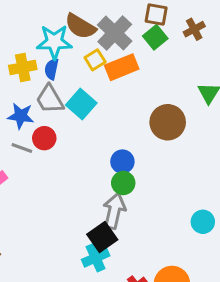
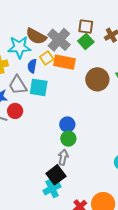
orange rectangle: (122, 67) -> (64, 62), turned 35
blue semicircle: (52, 69) -> (32, 66), moved
cyan square: (81, 104) -> (39, 87), turned -30
brown circle: (168, 122) -> (97, 79), moved
gray arrow: (114, 211) -> (63, 157), size x0.7

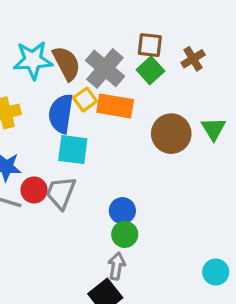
brown semicircle: (36, 36) -> (66, 63), turned -145
cyan star: (19, 47) -> (33, 60), moved
blue semicircle: (32, 66) -> (61, 114), size x1.6
gray trapezoid: (18, 85) -> (61, 193), moved, turned 55

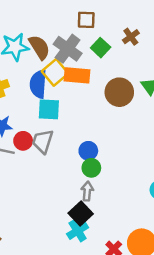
brown square: (150, 45) -> (86, 20), moved
yellow square: (85, 100) -> (55, 72), size x1.5

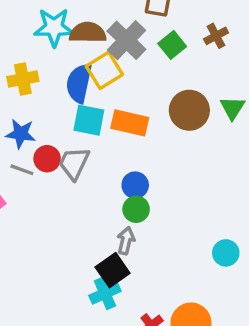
brown semicircle: (39, 47) -> (88, 33), turned -65
orange rectangle: (77, 75) -> (130, 123), moved

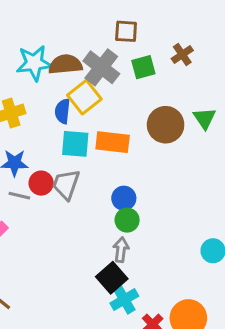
green square: (172, 45) -> (143, 67), turned 30
blue semicircle: (79, 83) -> (63, 111), size x0.7
cyan cross: (105, 293) -> (124, 300), moved

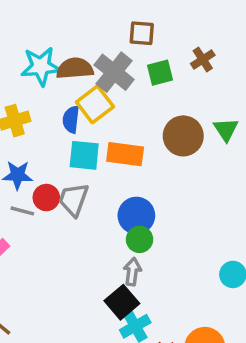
blue circle: (124, 198) -> (136, 216), size x1.4

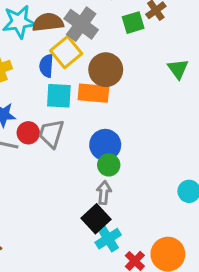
green square: (160, 73) -> (133, 23), moved
brown circle: (183, 136) -> (106, 70), moved

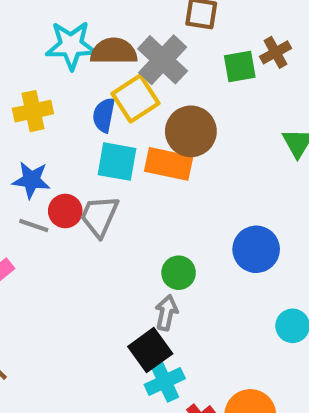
blue circle: (105, 145) -> (256, 249), moved

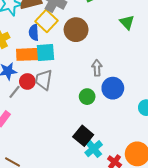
orange rectangle: (169, 164) -> (27, 54), moved
gray line: (34, 226) -> (14, 92), turned -56
blue circle: (256, 249) -> (113, 88), moved
gray arrow: (166, 313) -> (97, 68), moved

